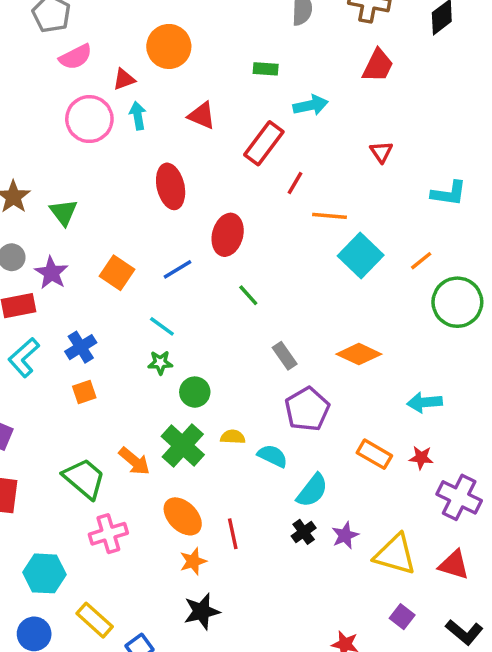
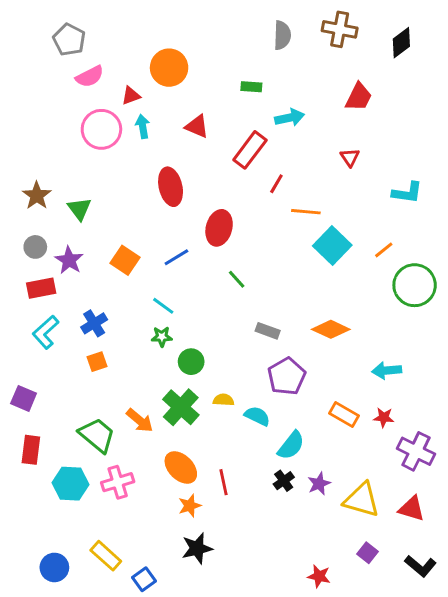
red trapezoid: (378, 65) -> (359, 97), moved
gray rectangle: (285, 356) -> (268, 331), turned -35
cyan hexagon: (44, 573) -> (71, 484), moved

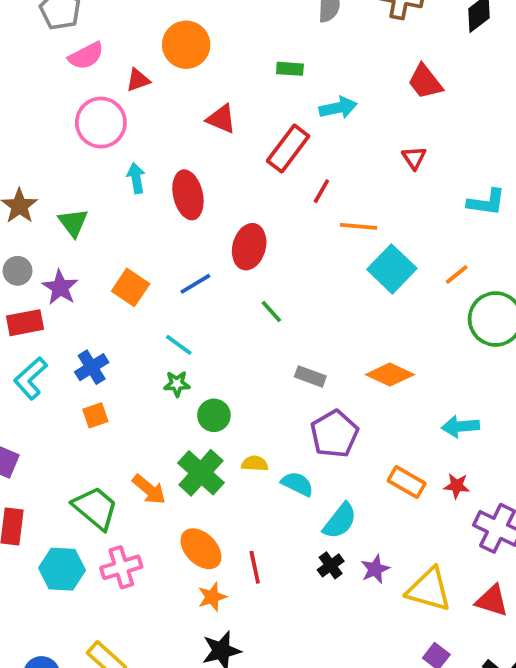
red trapezoid: (359, 97) -> (425, 82), turned 116
cyan arrow: (143, 126) -> (136, 178), moved

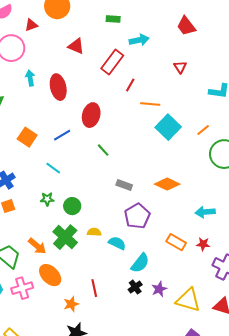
green star: (177, 384) -> (47, 199), moved
orange ellipse: (201, 549) -> (50, 275), moved

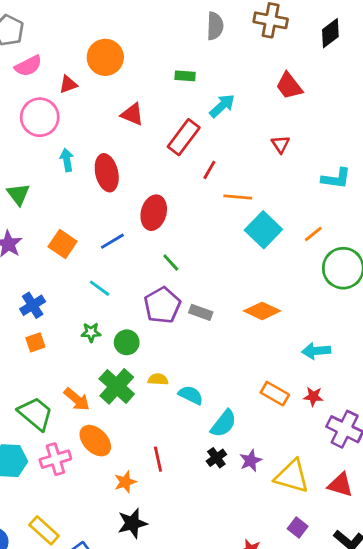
cyan arrow: (139, 40) -> (222, 106), turned -30
purple pentagon: (137, 216) -> (162, 305), moved

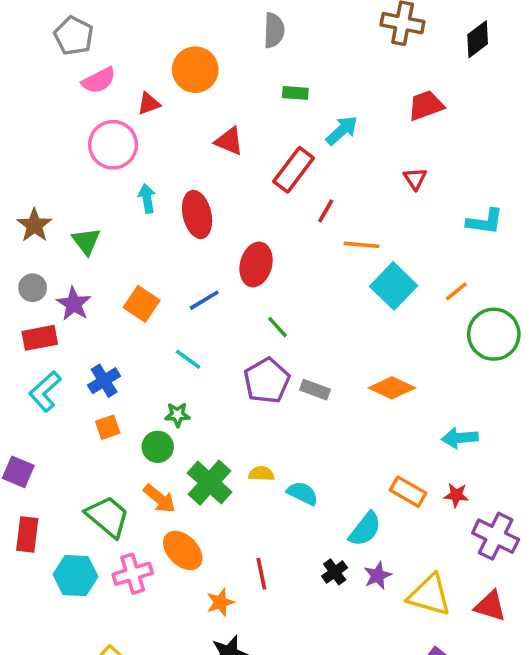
gray semicircle: (215, 26) -> (274, 30), moved
red trapezoid: (289, 86) -> (426, 105), turned 108
green circle: (127, 342) -> (158, 447), moved
cyan semicircle: (224, 424) -> (365, 529), moved

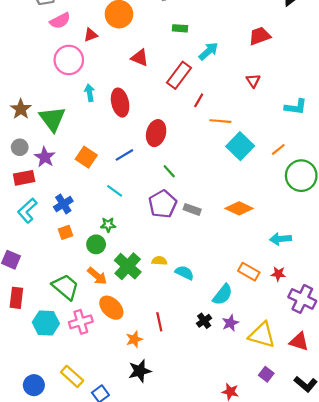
green triangle: (86, 241) -> (52, 119), size x1.5

